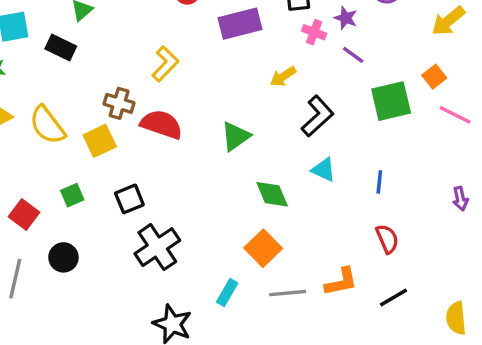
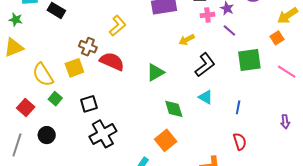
pink cross: (314, 32) -> (207, 15), turned -32
orange square: (434, 77) -> (277, 38), moved
yellow semicircle: (47, 125) -> (43, 75), moved
green square: (72, 195) -> (55, 99), turned -32

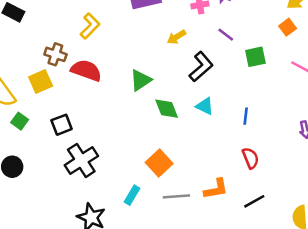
purple line: (229, 31) -> (226, 35), moved
green square: (249, 60) -> (255, 57), size x0.7
green diamond: (174, 109) -> (167, 109), moved

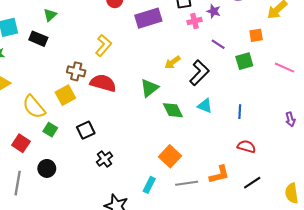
orange square: (288, 27) -> (256, 35), moved, turned 32
yellow arrow: (176, 37) -> (172, 62), moved
red semicircle: (251, 158) -> (246, 146), turned -48
black cross: (81, 161) -> (105, 159), size x0.6

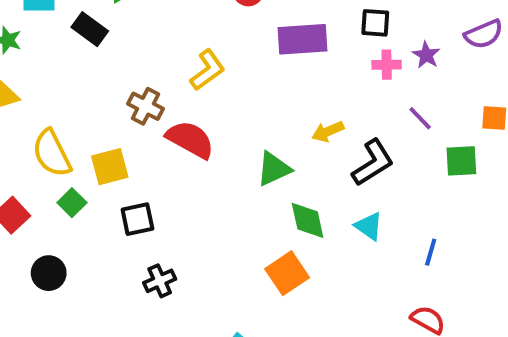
yellow square: (65, 95) -> (110, 167), moved
orange square: (170, 156) -> (287, 273), moved

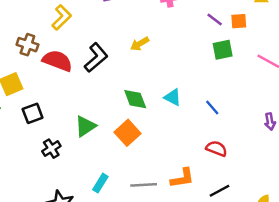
purple line: (420, 118) -> (215, 20), moved
black L-shape: (373, 163) -> (96, 58), moved
green triangle: (274, 169) -> (85, 126), moved
blue line: (431, 252) -> (212, 107), turned -49

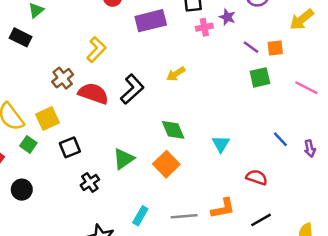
brown cross: (27, 45) -> (63, 78), turned 35
cyan triangle: (173, 97) -> (221, 144), moved, turned 36
blue line: (212, 107) -> (280, 139), moved

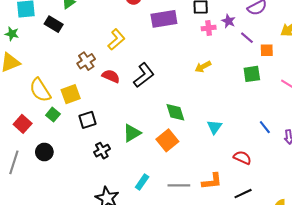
purple line: (251, 47) -> (247, 38), moved
yellow arrow: (176, 74) -> (203, 67), moved
red semicircle: (93, 93) -> (111, 76), size x0.7

